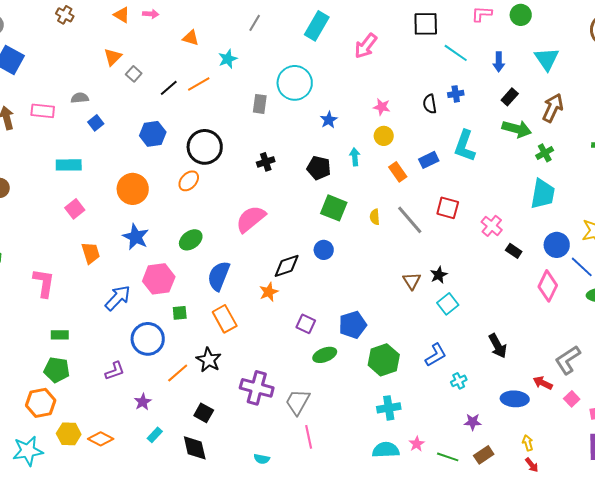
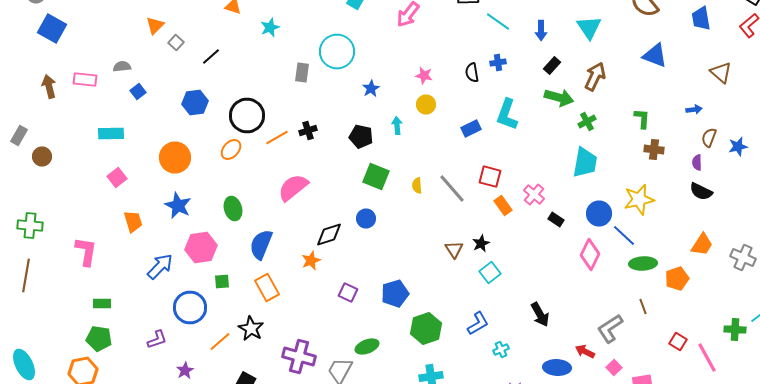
orange line: (199, 84) -> (277, 138), moved
orange rectangle: (398, 172) -> (503, 206), moved
green ellipse: (191, 240) -> (233, 208), turned -70
green ellipse: (325, 355) -> (367, 346), moved

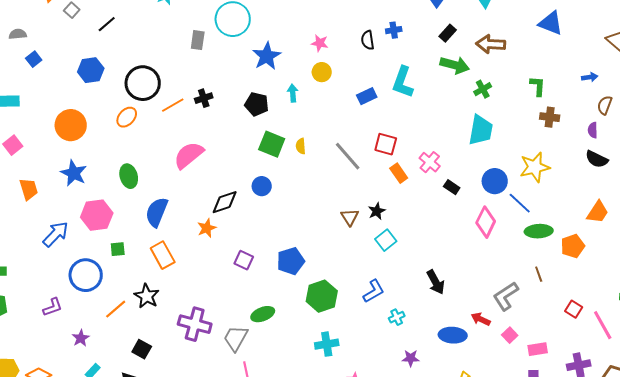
brown arrow: (595, 76) -> (491, 44), turned -112
blue star: (371, 88) -> (267, 56), size x1.6
yellow semicircle: (417, 186) -> (301, 146), moved

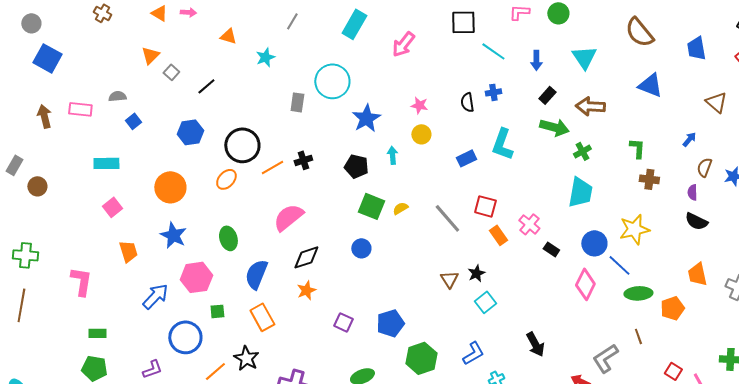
blue arrow: (590, 77) -> (689, 139), turned -42
yellow semicircle: (301, 146) -> (400, 208), turned 63
black diamond: (225, 202) -> (306, 257), moved
orange trapezoid: (598, 212) -> (697, 274), turned 135

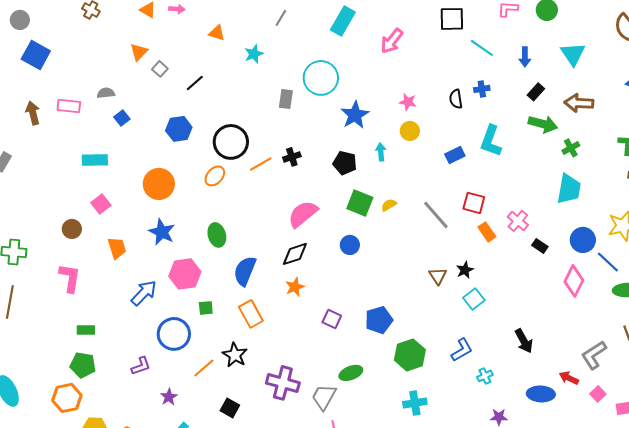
brown circle: (37, 186) -> (72, 229), moved
pink semicircle: (288, 217) -> (303, 214), moved

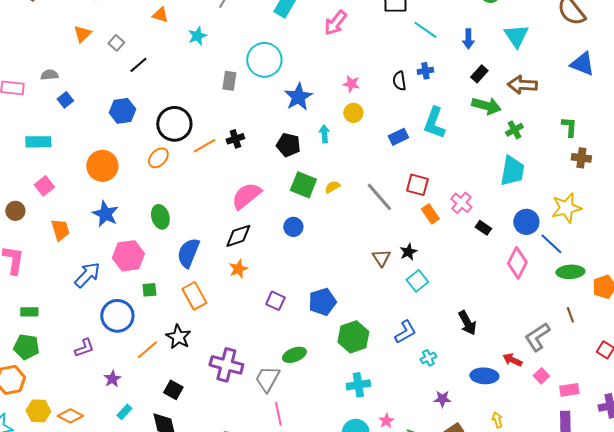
gray square: (160, 69) -> (116, 43), moved

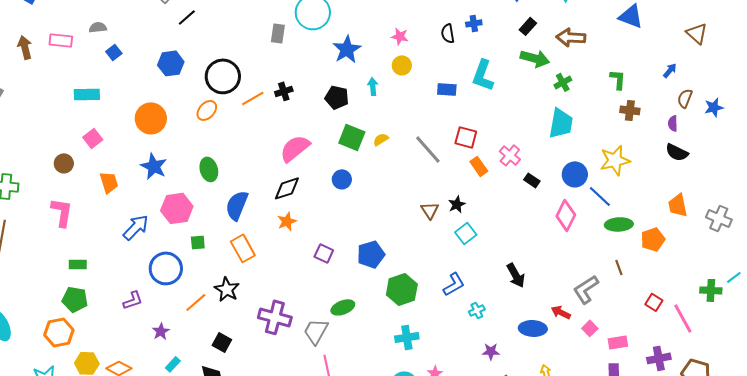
blue rectangle: (398, 137) -> (447, 89), turned 30

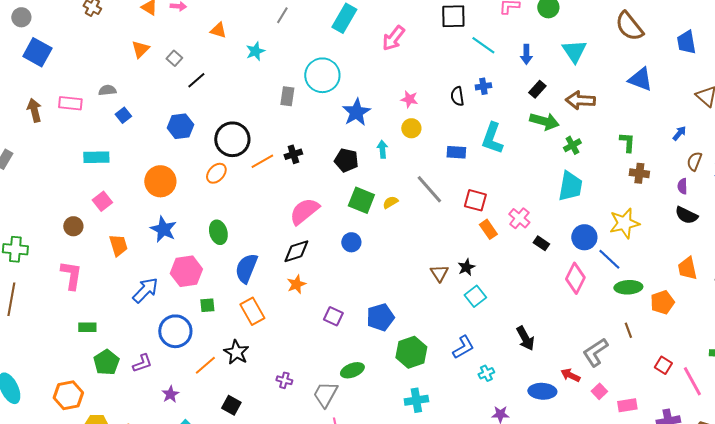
gray line: (428, 149) -> (429, 189), moved
green pentagon: (75, 299) -> (106, 362), moved, turned 30
purple cross: (275, 317) -> (284, 380), size x0.5

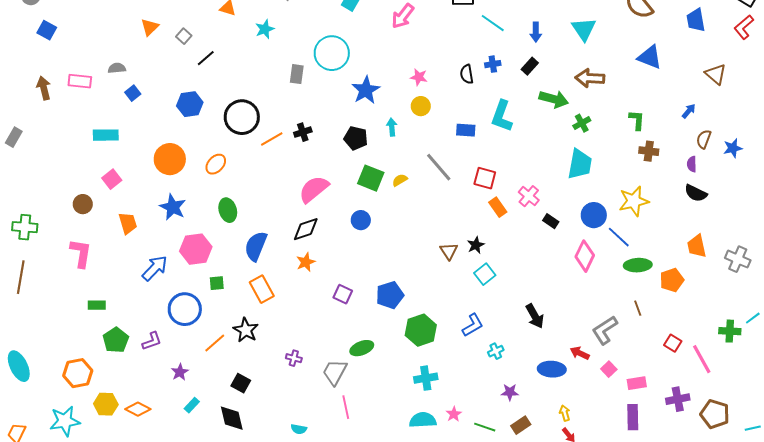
blue square: (37, 52) -> (47, 30), size x0.7
black rectangle: (537, 89) -> (530, 66), moved
orange ellipse: (216, 173) -> (216, 164), moved

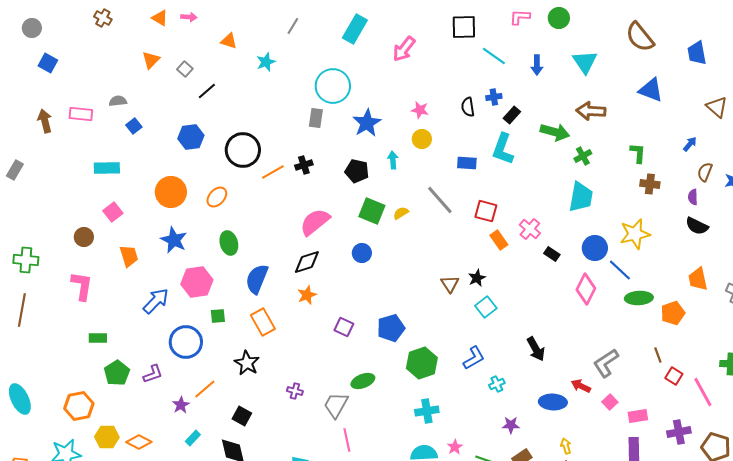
black rectangle: (530, 66) -> (512, 115), moved
gray rectangle: (297, 74) -> (316, 118), moved
brown line: (638, 308) -> (658, 355), moved
orange line: (215, 343) -> (205, 389), moved

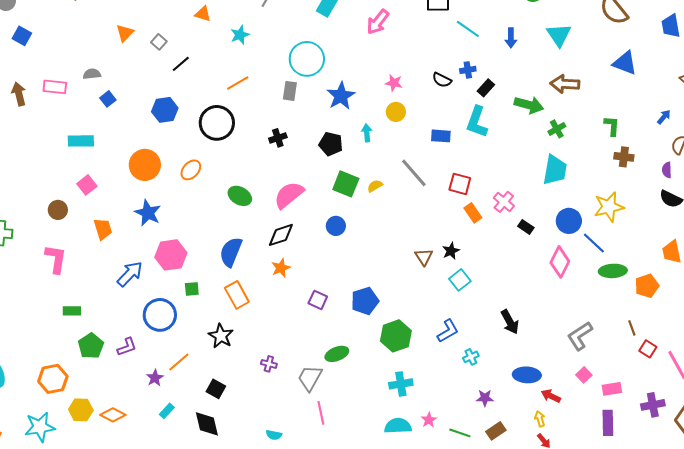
black semicircle: (468, 107) -> (442, 80), turned -54
orange line: (273, 172) -> (238, 83), moved
green ellipse: (229, 243) -> (240, 196), moved, turned -45
red arrow: (581, 386) -> (551, 396), moved

